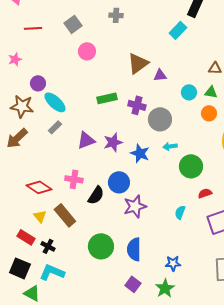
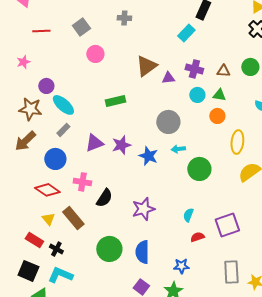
purple cross: (137, 105) -> (194, 69), moved
blue circle: (119, 182) -> (55, 159), moved
red semicircle: (205, 193) -> (197, 237), moved

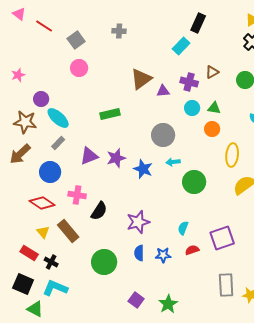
red line: (41, 31) -> (44, 26), moved, turned 36
pink circle: (95, 54) -> (79, 68), moved
brown triangle: (223, 71) -> (212, 72), moved, turned -32
blue semicircle: (142, 252) -> (139, 253), moved, size x0.7
blue star: (181, 266) -> (163, 255), moved

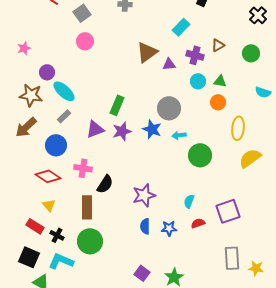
cyan rectangle: (181, 46) -> (181, 27), moved
green rectangle: (110, 114) -> (117, 105), moved, turned -54
blue star: (143, 169) -> (152, 129), moved
brown rectangle: (68, 231) -> (87, 207), moved, turned 40
green circle: (104, 262) -> (90, 241), moved

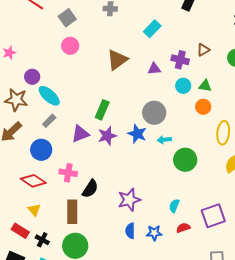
cyan rectangle: (181, 27) -> (152, 29), moved
brown triangle: (147, 52) -> (117, 60), moved

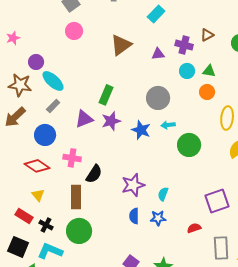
blue star: (137, 134) -> (141, 130), moved
cyan semicircle: (174, 206) -> (163, 194), moved
red semicircle: (183, 228) -> (194, 228), moved

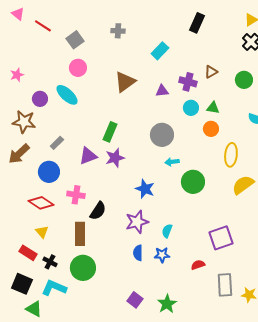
cyan ellipse: (53, 81) -> (67, 95), moved
blue star: (141, 130) -> (145, 189), moved

